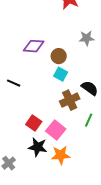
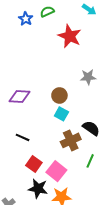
purple diamond: (34, 46) -> (20, 96), moved
black line: (14, 83) -> (23, 137), moved

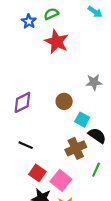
red star: (70, 36) -> (57, 42), moved
purple diamond: (20, 96) -> (22, 102), turned -30
cyan square: (61, 114) -> (82, 120), moved

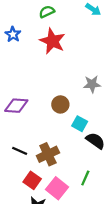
blue star: (29, 21) -> (13, 34), moved
purple diamond: (22, 102) -> (16, 106), turned 30
brown cross: (76, 148) -> (48, 154), moved
green line: (96, 170) -> (85, 178), moved

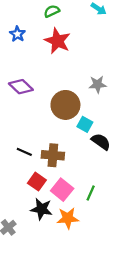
brown circle: (60, 104) -> (65, 105), size x1.6
purple diamond: (16, 106) -> (21, 87), moved, turned 40
brown cross: (48, 154) -> (53, 155), turned 30
green line: (85, 178) -> (91, 193), moved

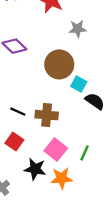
gray star: (97, 84) -> (78, 29), moved
red square: (37, 182) -> (14, 141), moved

